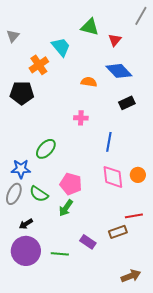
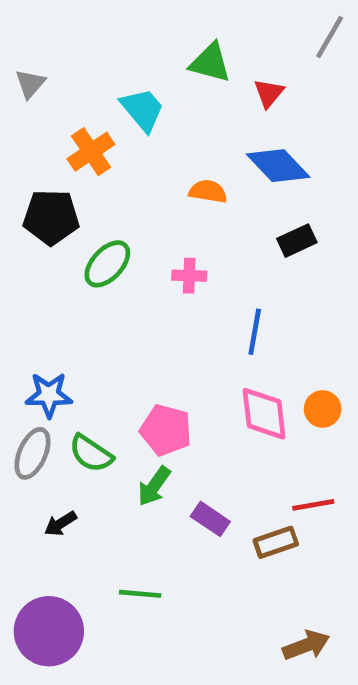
green ellipse: (46, 149) -> (107, 264), moved
purple rectangle: (88, 242) -> (210, 519), moved
purple circle: (26, 251) -> (49, 631), moved

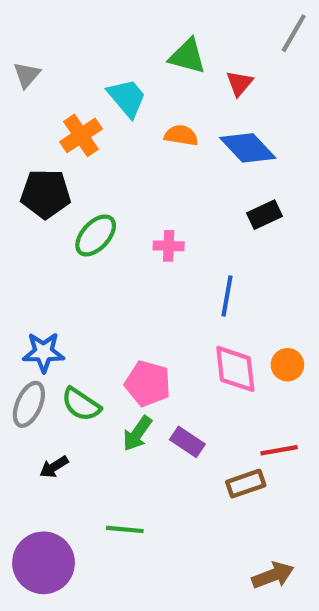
orange semicircle: (208, 191) -> (181, 135), moved
purple rectangle: (210, 519) -> (187, 442), moved

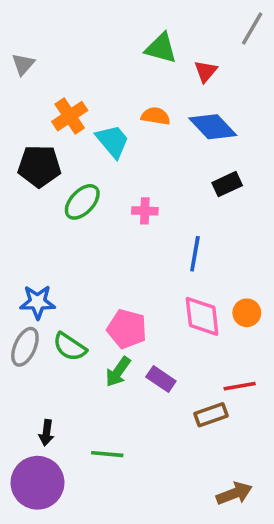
cyan trapezoid: (127, 98) -> (113, 141), moved
black arrow: (54, 467) -> (46, 433), moved, turned -50

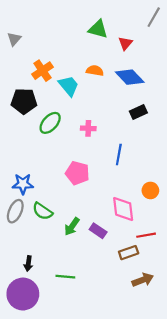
pink diamond: (202, 316) -> (123, 209), moved
pink pentagon: (127, 329) -> (77, 173), moved
brown arrow: (234, 493) -> (143, 280), moved

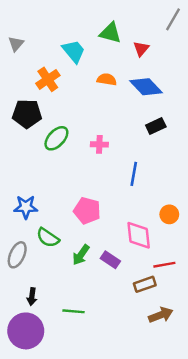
cyan trapezoid: (69, 86) -> (74, 51), moved
pink pentagon: (77, 173) -> (87, 211), moved
gray ellipse: (15, 211) -> (17, 255), moved

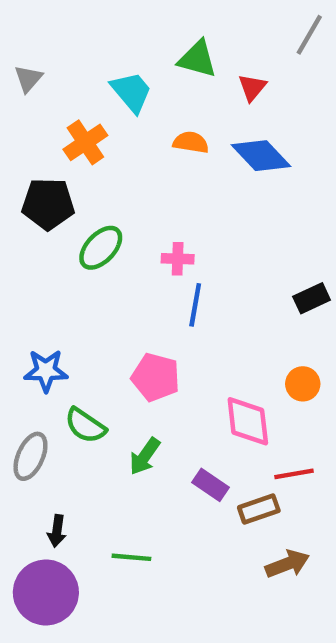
black rectangle: (156, 126) -> (312, 298), moved
blue line: (134, 174) -> (195, 305), moved
purple rectangle: (110, 260) -> (211, 485), moved

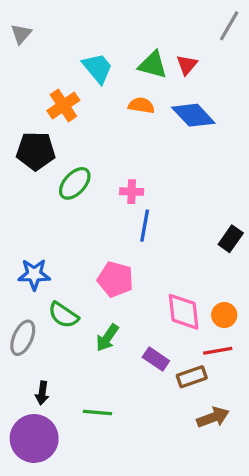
green triangle: (197, 59) -> (153, 65), moved
gray triangle: (28, 79) -> (21, 34), moved
black rectangle: (312, 298) -> (231, 239), moved, turned -30
orange circle: (303, 384) -> (224, 315), moved

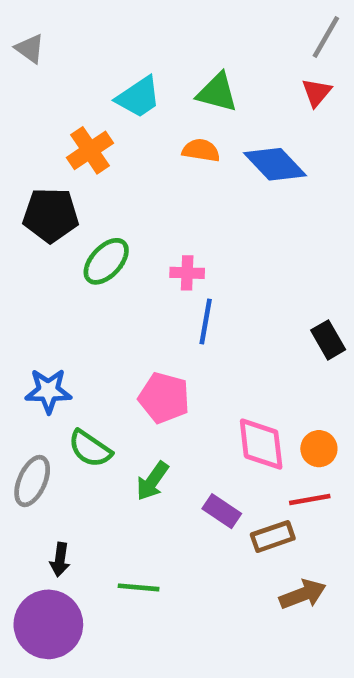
gray triangle: (21, 34) -> (30, 49), turned -35
red triangle: (187, 65) -> (317, 92), moved
cyan trapezoid: (97, 68) -> (139, 97), turned 96
black rectangle: (231, 239) -> (328, 340), turned -65

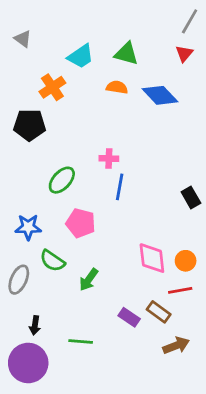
gray triangle: (30, 49) -> (23, 39), moved
green ellipse: (106, 261) -> (62, 180), moved
pink pentagon: (164, 398) -> (81, 223), moved
purple rectangle: (222, 511) -> (129, 317), moved
brown rectangle: (273, 537) -> (159, 312), turned 55

